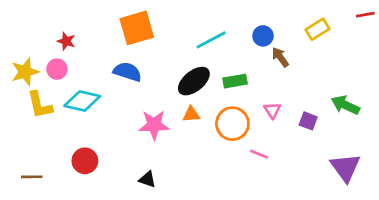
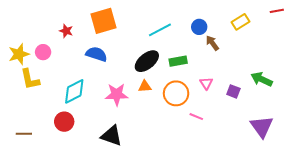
red star: (66, 41) -> (66, 31), moved
cyan diamond: (82, 101) -> (74, 91), moved, turned -40
black triangle: (147, 179) -> (112, 136), size x1.6

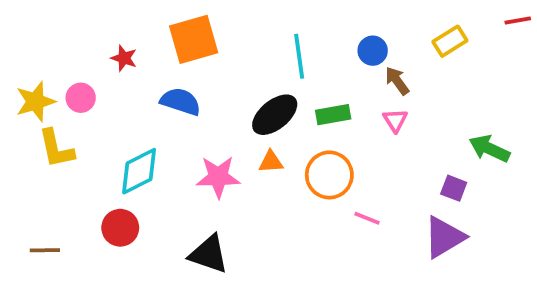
cyan line: (160, 30) -> (299, 56), turned -70
pink triangle: (206, 83) -> (395, 120), moved
purple square: (233, 91) -> (454, 188), moved
purple triangle: (262, 127) -> (444, 237), moved, turned 35

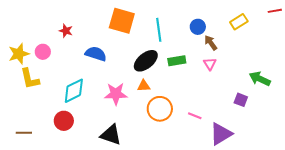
orange square: (194, 39) -> (122, 21), moved, turned 32
orange circle: (329, 175) -> (160, 109), moved
purple triangle: (444, 237) -> (221, 134), moved

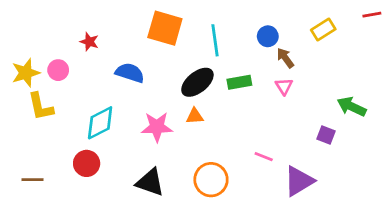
orange circle: (160, 109) -> (211, 180), moved

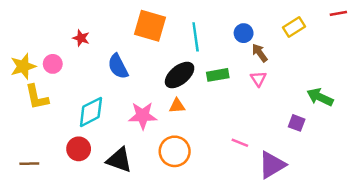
blue semicircle: (130, 73) -> (118, 66), turned -135
orange circle: (211, 180) -> (175, 151), moved
black triangle: (150, 182) -> (119, 160), moved

